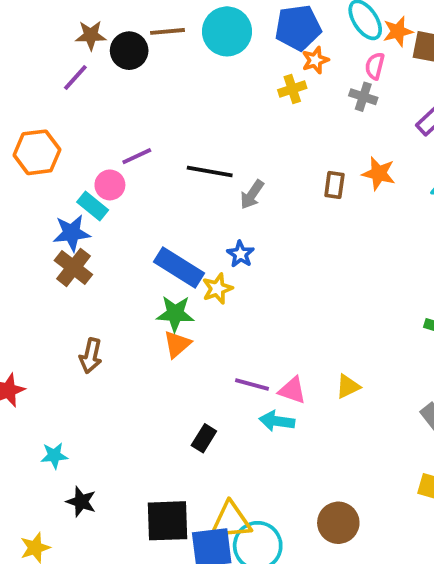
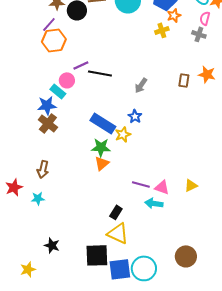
orange hexagon: (37, 152) -> (54, 40), moved
black line: (210, 172) -> (100, 73), moved
brown arrow: (91, 356) -> (43, 169), moved
cyan star: (54, 456) -> (38, 198), moved
yellow triangle: (231, 521) -> (118, 233), moved, turned 30

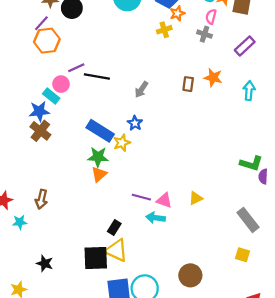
brown arrow: (43, 169) -> (41, 199), moved
cyan star: (38, 198) -> (20, 222), moved
black square: (97, 255) -> (96, 258), moved

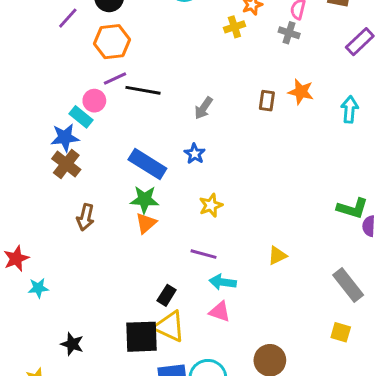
orange hexagon: (47, 41) -> (112, 42), moved
purple rectangle: (245, 46) -> (360, 42), moved
yellow star: (122, 143) -> (211, 205), moved
brown arrow: (41, 199) -> (85, 217), moved
pink triangle: (164, 200) -> (220, 312), moved

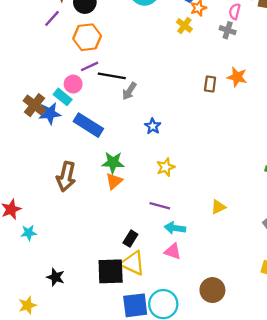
yellow cross: (234, 27) -> (184, 26), turned -35
gray arrow: (203, 108) -> (129, 91), moved
brown cross: (66, 164) -> (34, 105), moved
blue rectangle: (147, 164) -> (88, 125), moved
brown arrow: (85, 217) -> (66, 177), size x1.4

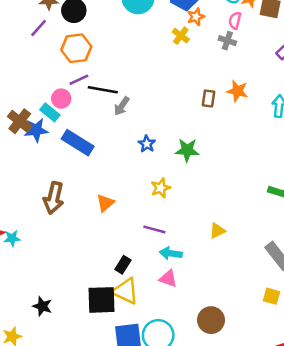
green star: (113, 162) -> (187, 150), moved
cyan star: (29, 233) -> (12, 238), moved

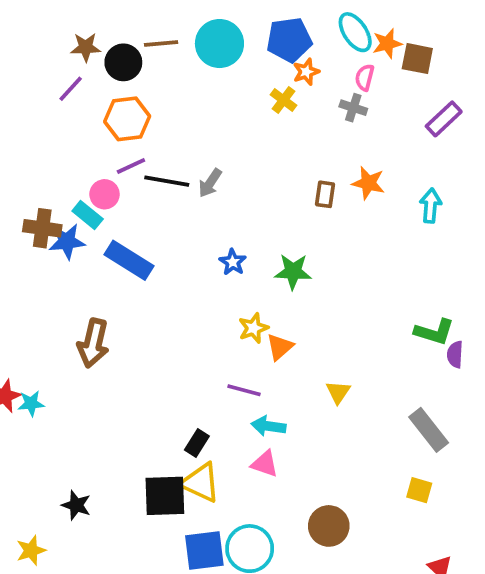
gray arrow: (122, 106) -> (210, 183), moved
brown cross: (20, 121) -> (42, 228), turned -30
orange triangle: (105, 203) -> (280, 347), moved
yellow triangle: (217, 231) -> (338, 392), turned -30

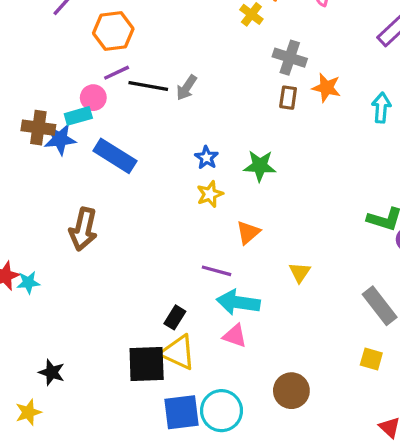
gray cross: (353, 108) -> (290, 58), moved, size x1.4
cyan rectangle: (88, 215) -> (78, 116), turned -55
yellow star: (253, 328) -> (210, 194), moved
cyan arrow: (268, 426) -> (238, 302), size x1.4
black star: (76, 505) -> (52, 372), moved

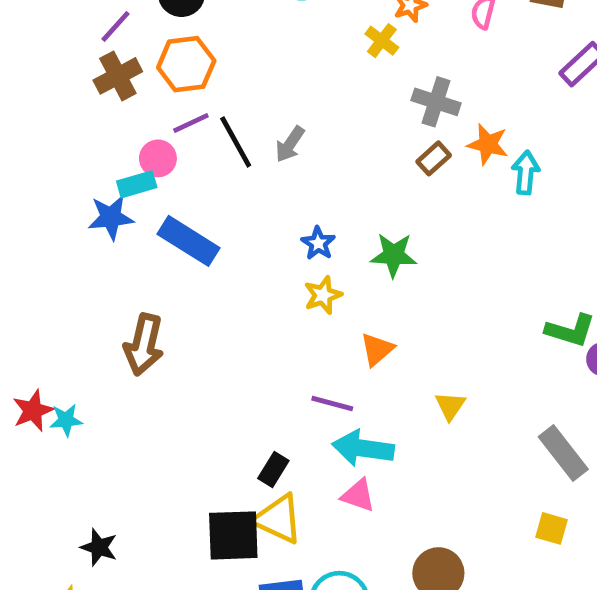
black line: (148, 86) -> (236, 142), turned 51
brown rectangle: (288, 98) -> (434, 158), turned 40
cyan arrow: (381, 108) -> (526, 173), moved
brown cross: (38, 128) -> (118, 76), moved, turned -36

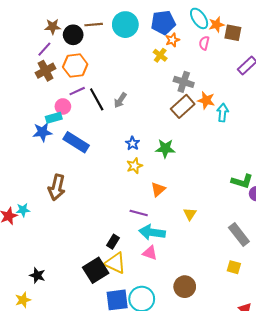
brown rectangle: (434, 158) -> (183, 106), size x1.6
cyan star: (66, 420) -> (23, 210), moved
black square: (233, 535) -> (96, 270), turned -30

